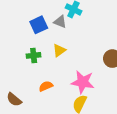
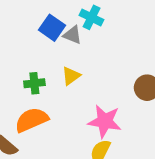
blue square: (39, 25) -> (52, 28), moved, turned -30
orange semicircle: (46, 86) -> (31, 120), moved, size x1.6

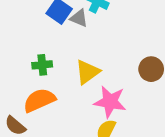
yellow triangle: (71, 76) -> (87, 72), moved, size x1.4

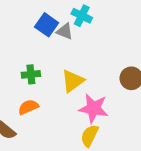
orange semicircle: (39, 100) -> (28, 107), size x0.7

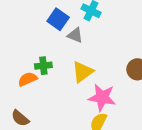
gray triangle: (65, 31) -> (75, 35), moved
orange semicircle: (28, 107) -> (28, 79), moved

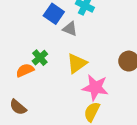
green cross: (43, 66) -> (40, 58), turned -35

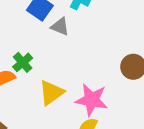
yellow triangle: (77, 63) -> (51, 93), moved

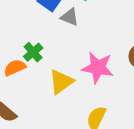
pink star: (92, 100) -> (98, 68), moved

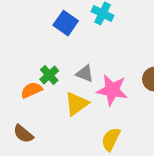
gray triangle: (70, 17) -> (85, 74), moved

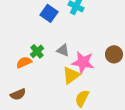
yellow triangle: (77, 104) -> (71, 75), moved
brown semicircle: (23, 134) -> (18, 94), turned -63

